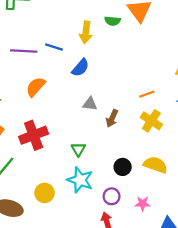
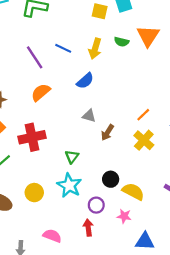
blue line: (54, 47) -> (63, 48), moved
purple line: (24, 51) -> (35, 57), turned 45
orange line: (147, 94) -> (143, 115), turned -32
yellow semicircle: (155, 165) -> (133, 192), moved

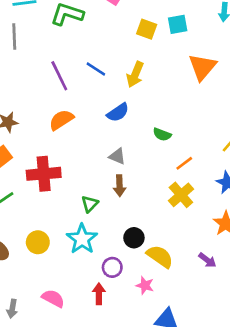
green semicircle: (122, 42) -> (162, 134), moved
brown arrow: (107, 132) -> (119, 186), moved, turned -42

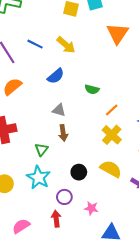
yellow arrow: (135, 74) -> (66, 45), turned -66
yellow semicircle: (160, 256) -> (111, 169), moved
pink semicircle: (53, 298) -> (21, 226), turned -54

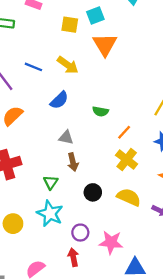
orange triangle: (118, 33) -> (105, 44), moved
black circle: (79, 172) -> (93, 192), moved
pink star: (91, 208) -> (111, 242), size x1.5

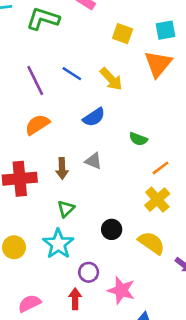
cyan square: (95, 15) -> (165, 30), moved
brown arrow: (73, 162) -> (62, 168), moved

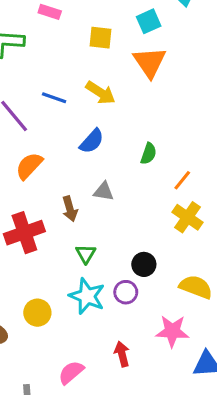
green semicircle: (138, 139) -> (149, 154), turned -78
yellow semicircle: (151, 243) -> (196, 287), moved
purple circle: (89, 272) -> (126, 292), moved

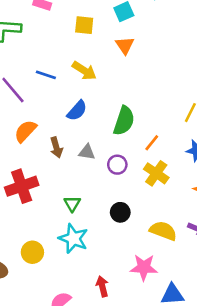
orange triangle: (150, 62) -> (125, 45), size x0.7
green semicircle: (149, 154) -> (124, 121), size x1.6
brown arrow: (70, 209) -> (56, 147), moved
purple circle: (126, 292) -> (117, 165), moved

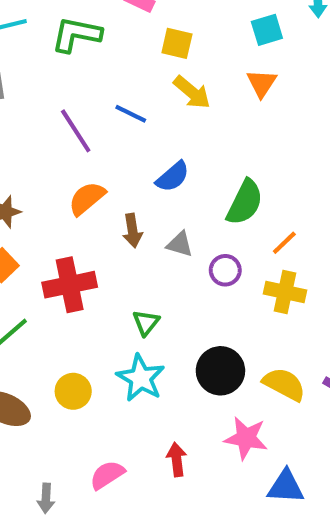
yellow square: (84, 25) -> (177, 43), moved
yellow arrow: (84, 71) -> (192, 92), moved
yellow cross: (156, 173) -> (285, 292), turned -30
black circle: (120, 212) -> (220, 371), moved, size x1.5

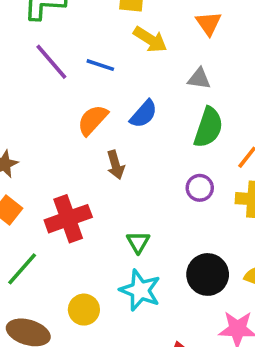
purple line: (76, 131) -> (51, 62), moved
orange semicircle: (87, 198) -> (93, 120), moved
gray triangle: (180, 244) -> (199, 79), moved

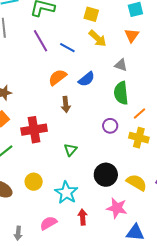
green semicircle: (208, 127) -> (121, 93), turned 145
cyan star: (140, 290) -> (66, 193), moved

